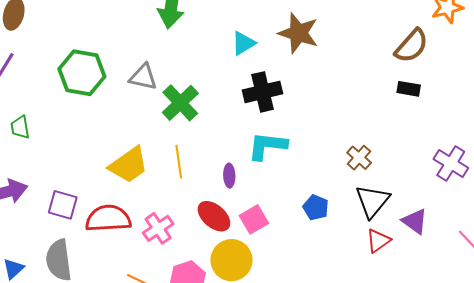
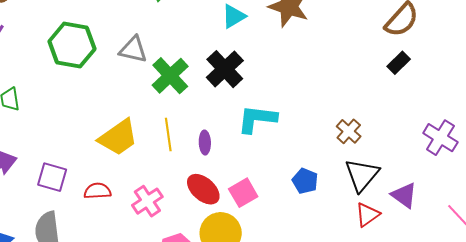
black rectangle: (409, 89) -> (399, 63), turned -55
black cross: (263, 92) -> (225, 69), moved, turned -30
purple ellipse: (229, 176) -> (205, 143), moved
red semicircle: (108, 218) -> (98, 191), size x0.6

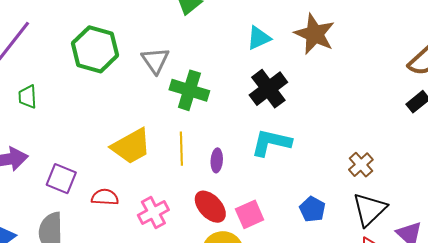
gray triangle: (133, 50) -> (155, 60), turned 36
black cross: (225, 69) -> (268, 89), moved
green cross: (170, 76) -> (189, 90), turned -36

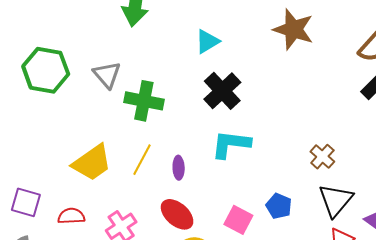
brown star: (315, 34) -> (293, 29), moved
yellow line: (181, 149) -> (142, 160), turned 36
pink square: (250, 214) -> (238, 220), moved, turned -32

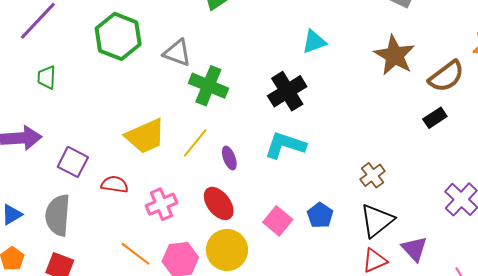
brown star: (293, 29) -> (394, 55), moved
cyan triangle: (207, 41) -> (314, 42), moved
gray triangle: (107, 75) -> (177, 53), turned -40
purple ellipse: (179, 168) -> (229, 158), turned -30

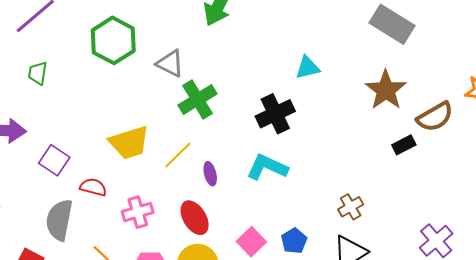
green cross: (208, 86) -> (198, 100), turned 30
black rectangle: (435, 118) -> (404, 145), moved
gray semicircle: (58, 215) -> (59, 220), moved

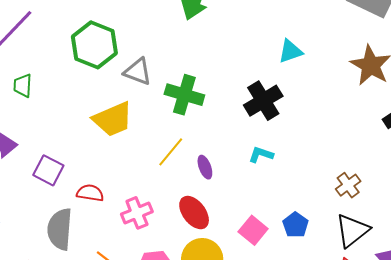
gray triangle: (170, 63) -> (138, 72), moved
green cross: (198, 100) -> (184, 95), turned -36
yellow trapezoid: (129, 143) -> (113, 119), moved
cyan L-shape: (267, 167) -> (261, 155), size x0.6

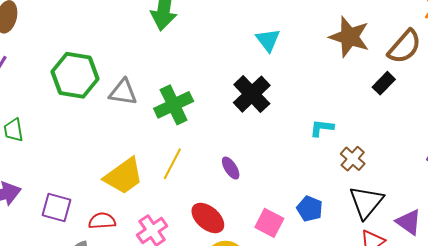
cyan triangle: (290, 51) -> (268, 40), turned -36
green cross: (184, 95) -> (174, 105), turned -30
yellow trapezoid: (113, 119) -> (124, 176), moved
cyan L-shape: (261, 155) -> (322, 128), moved
purple ellipse: (205, 167) -> (231, 168), moved

